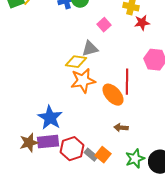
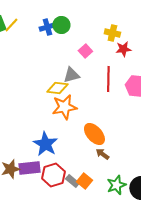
red line: (127, 82) -> (108, 79), moved
orange ellipse: (113, 95) -> (94, 134), moved
blue star: (50, 118) -> (45, 144), moved
brown arrow: (121, 128) -> (102, 154), turned 32

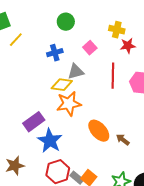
yellow line: (11, 25) -> (16, 40), moved
blue cross: (47, 27) -> (55, 53), moved
brown arrow: (102, 154) -> (123, 140), moved
purple rectangle: (29, 168) -> (34, 122), moved, turned -30

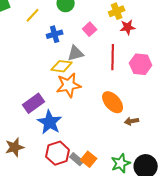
yellow cross: (117, 30) -> (117, 11), turned -35
yellow line: (16, 40) -> (33, 15), moved
orange ellipse: (99, 131) -> (113, 102), moved
brown arrow: (123, 140) -> (132, 121), moved, turned -48

